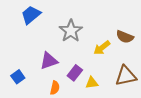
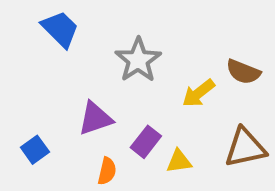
blue trapezoid: (31, 15) -> (60, 29), turned 85

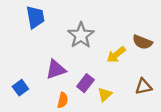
blue trapezoid: (60, 29) -> (35, 17), turned 35
brown triangle: (245, 148) -> (144, 87), size x0.7
yellow triangle: (179, 161) -> (105, 95), turned -35

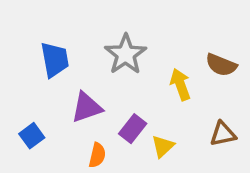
blue trapezoid: (35, 17) -> (55, 60), moved
yellow arrow: (116, 55) -> (180, 84), turned 108

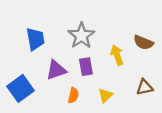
purple rectangle: (133, 129) -> (86, 67), moved, turned -48
blue square: (32, 136) -> (20, 88), size x1.6
orange semicircle: (97, 155) -> (73, 95), moved

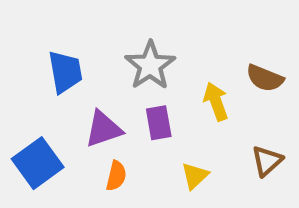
brown triangle: (145, 87) -> (267, 161), turned -30
orange semicircle: (73, 95) -> (116, 176), moved

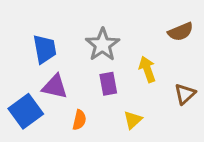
brown semicircle: (265, 78) -> (181, 32), moved, turned -45
purple triangle: (103, 129) -> (55, 87), moved, turned 32
brown triangle: (267, 161) -> (185, 94), moved

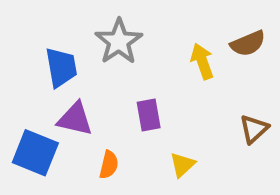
gray star: (102, 45) -> (119, 41), moved
yellow arrow: (147, 69) -> (202, 61), moved
blue square: (26, 111) -> (35, 153), turned -32

